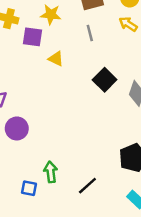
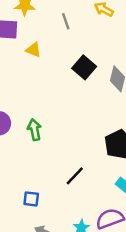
green arrow: (51, 172) -> (34, 130), moved
blue square: (29, 188) -> (31, 199), moved

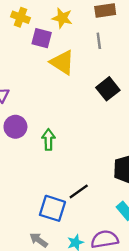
yellow triangle: (33, 50) -> (62, 62), size x1.6
blue square: (31, 199) -> (52, 208), moved, size x1.6

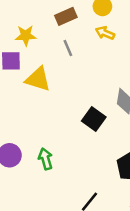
black square: (108, 89) -> (94, 119), moved

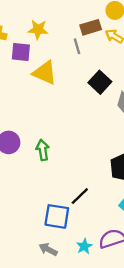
brown rectangle: (66, 16) -> (91, 27), moved
black square: (94, 119) -> (100, 82), moved

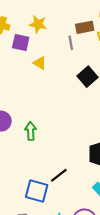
yellow triangle: (45, 73) -> (40, 63), size x0.6

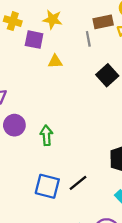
yellow triangle: (40, 63) -> (55, 61), turned -32
blue square: (37, 191) -> (47, 186), moved

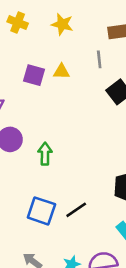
gray line: (88, 39) -> (99, 59), moved
purple square: (34, 40) -> (34, 75), moved

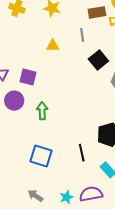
purple square: (34, 75) -> (28, 77), moved
black line: (76, 210) -> (82, 153), moved, turned -66

